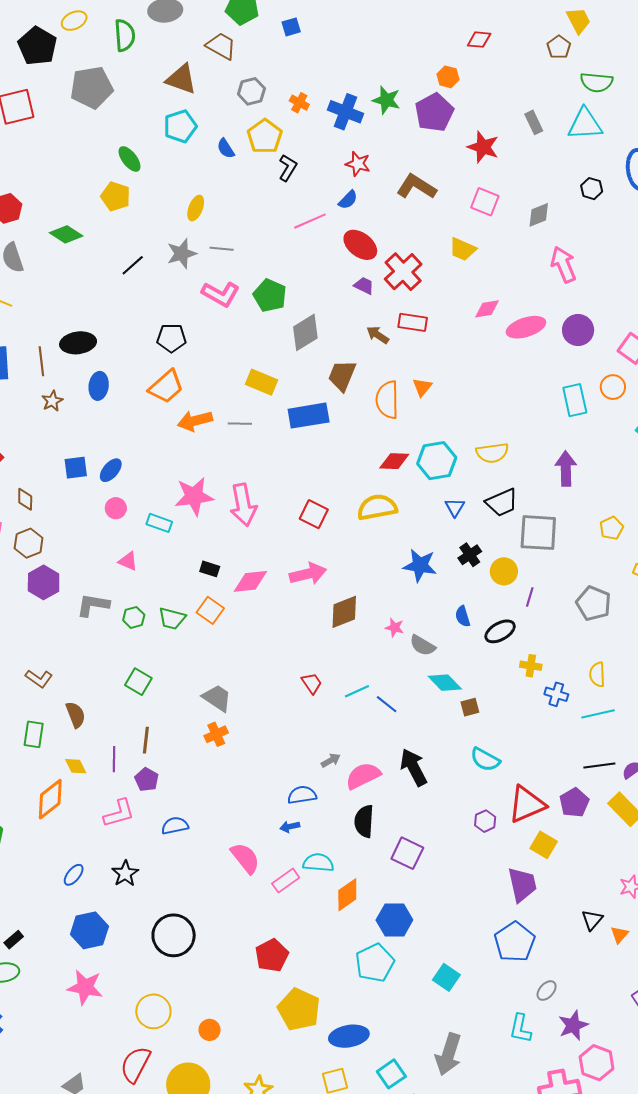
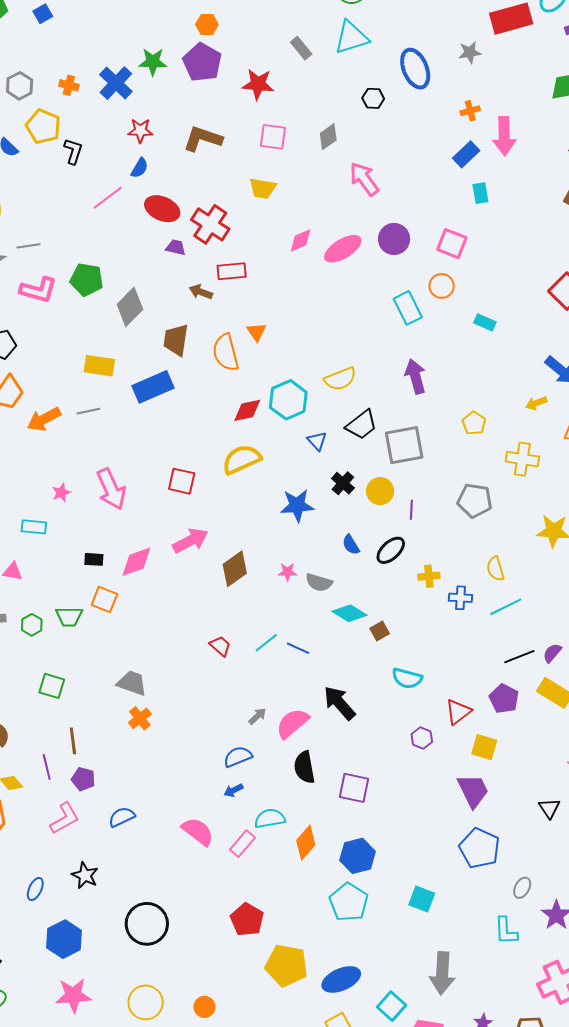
blue cross: (346, 112) -> (116, 83), turned 36
pink star: (194, 496) -> (61, 493), size x0.5
red triangle: (527, 804) -> (458, 712), size x0.7

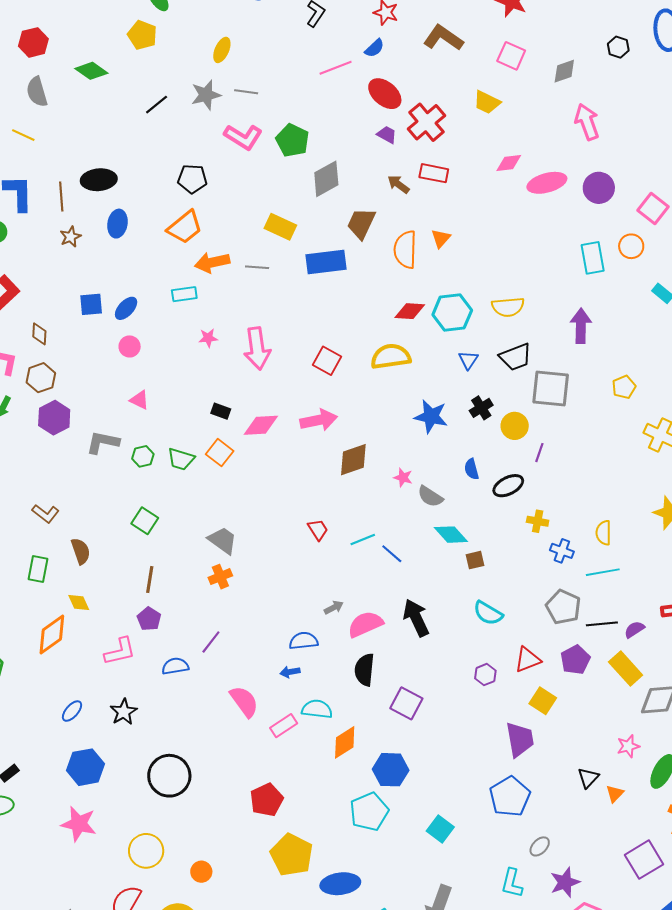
gray pentagon: (475, 501) -> (563, 607), moved
cyan rectangle: (34, 527) -> (184, 294), moved, turned -30
purple line: (47, 767) -> (211, 642), moved, turned 35

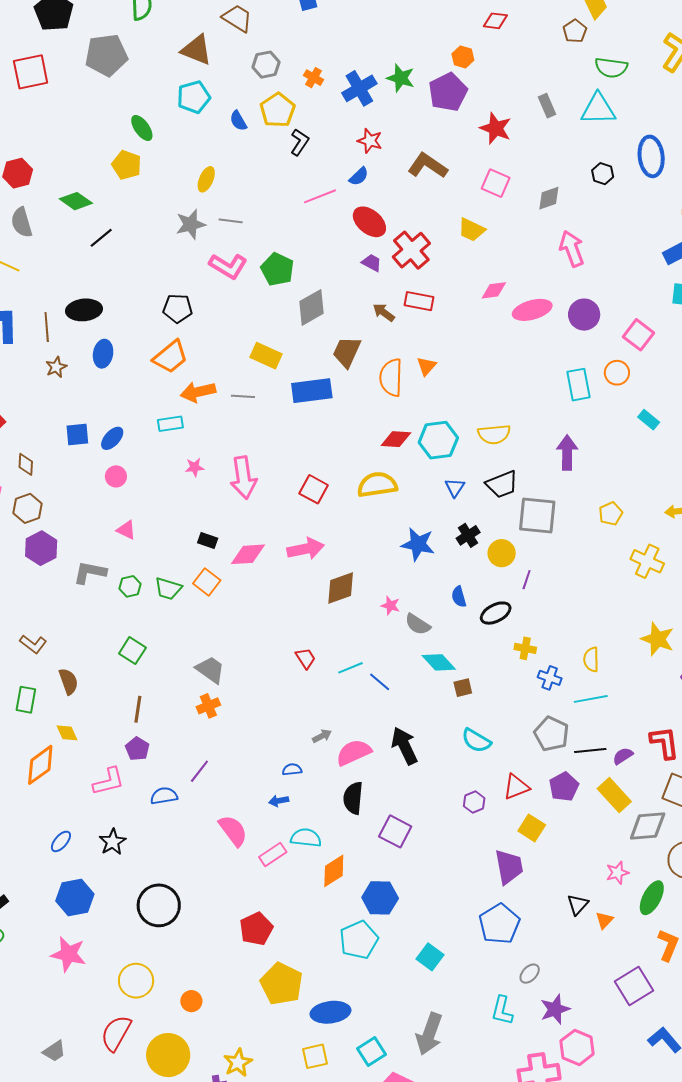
black line: (157, 105) -> (101, 238), moved
blue semicircle: (304, 641) -> (292, 770), size x0.7

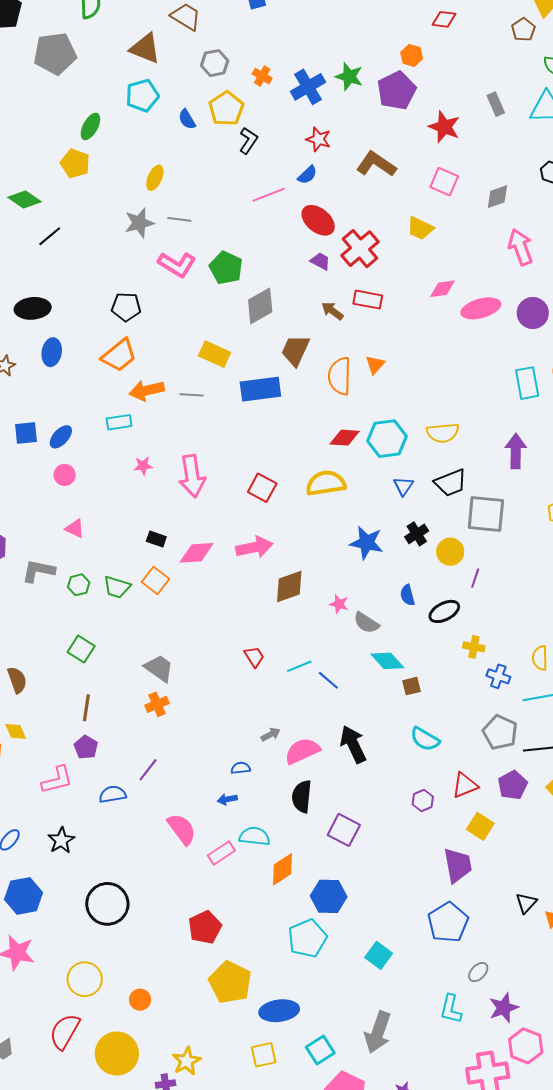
green ellipse: (142, 128) -> (90, 126), turned 64

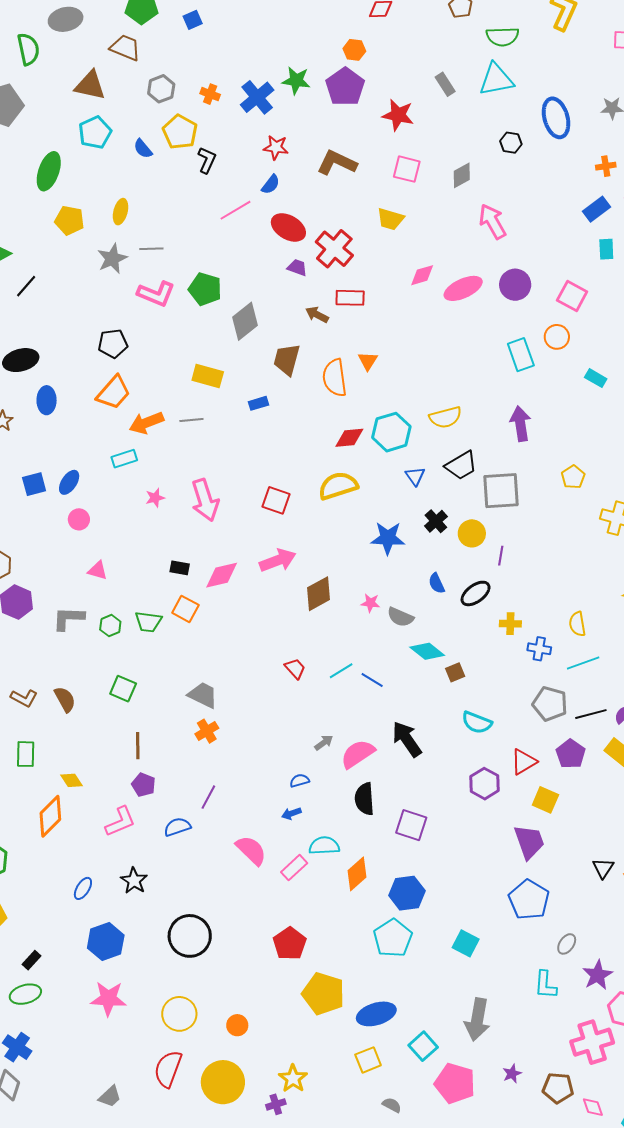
green ellipse: (90, 126) -> (49, 171), size x1.4
yellow pentagon: (75, 163) -> (69, 220), moved
blue rectangle: (260, 389) -> (259, 403), size x0.5
brown semicircle: (17, 680) -> (65, 699), moved
purple hexagon: (423, 801) -> (485, 784), size x1.4

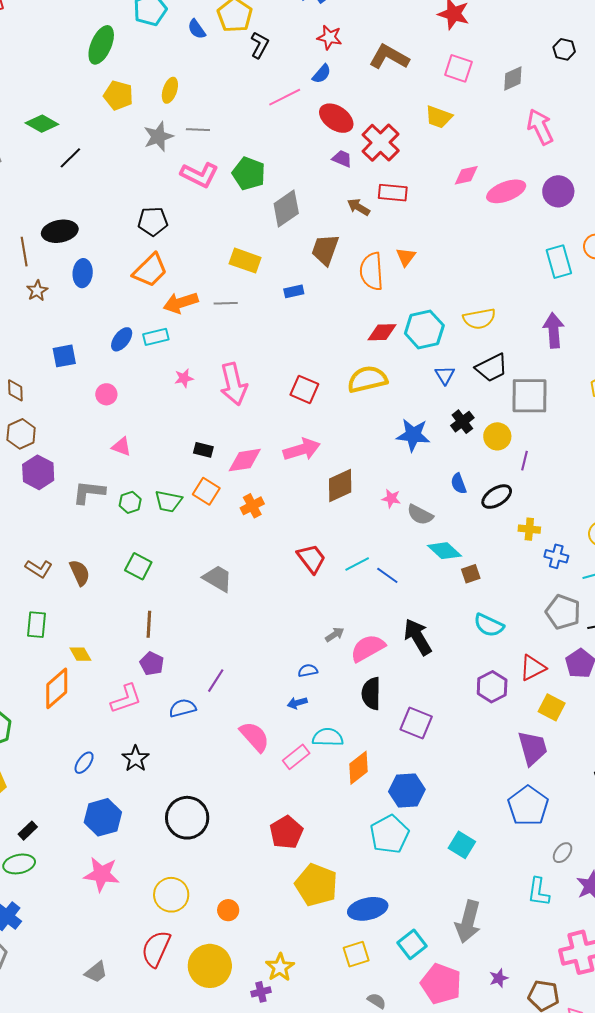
blue ellipse: (69, 482) -> (122, 339), moved
red trapezoid: (295, 669) -> (311, 559), size x1.4
orange cross: (207, 731) -> (252, 506), moved

